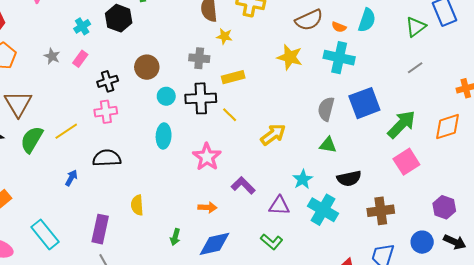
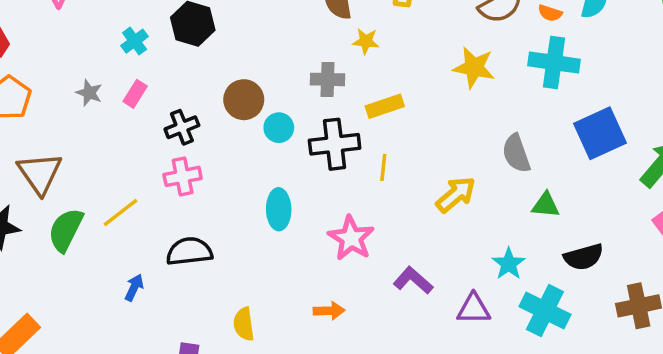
cyan circle: (166, 96) -> (279, 128), moved
gray semicircle: (326, 109) -> (516, 153), moved, turned -30
yellow line: (230, 115) -> (383, 167), turned 56
orange arrow: (207, 207) -> (329, 311), moved

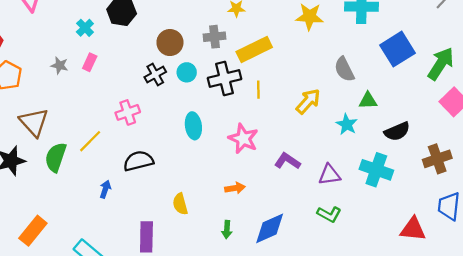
brown circle: (244, 100) -> (170, 43), moved
yellow rectangle: (385, 106) -> (254, 49), size x1.4
black cross: (182, 127) -> (155, 75), moved
cyan star: (509, 264) -> (347, 124), moved

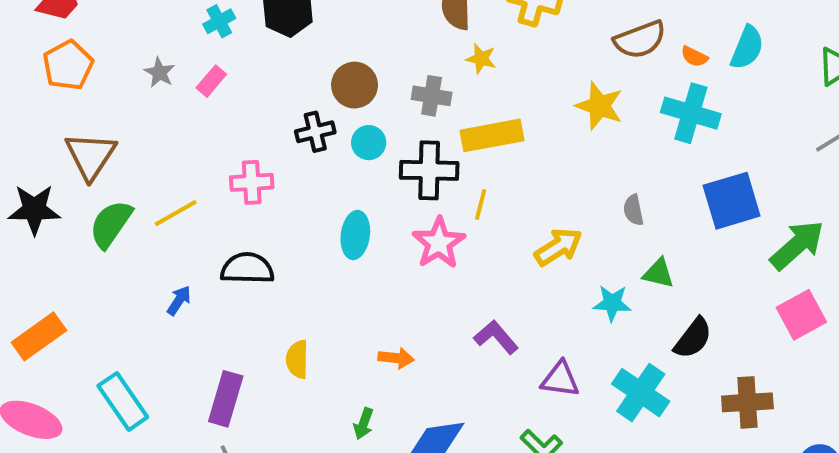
gray semicircle: (344, 69) -> (633, 210), size x0.7
cyan star: (347, 124) -> (612, 303), turned 30
black semicircle: (397, 131) -> (693, 338), turned -45
pink star: (243, 139) -> (439, 243), moved

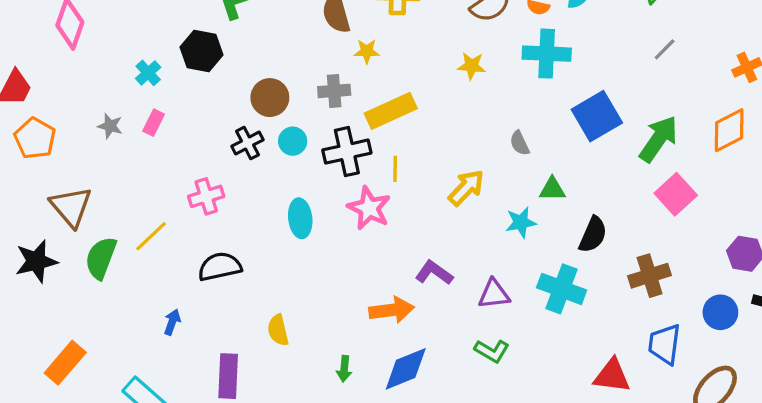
yellow star: (599, 106) -> (471, 66), size x0.7
blue arrow: (179, 300) -> (172, 322), moved
orange arrow: (396, 358) -> (391, 310), moved, size x1.5

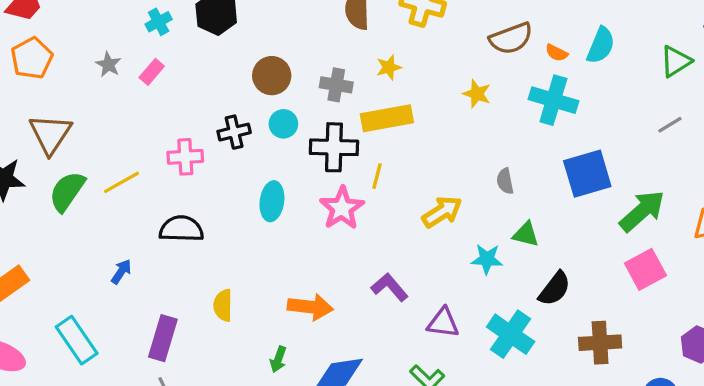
yellow star: (367, 51) -> (389, 67), moved, turned -30
black cross: (247, 143) -> (234, 132), moved
orange arrow: (391, 310) -> (310, 307), moved

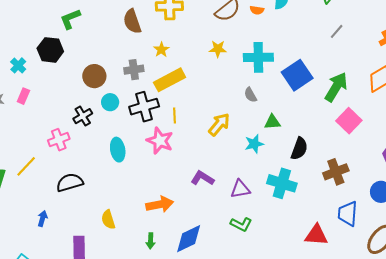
cyan cross: (553, 100) -> (258, 57), moved

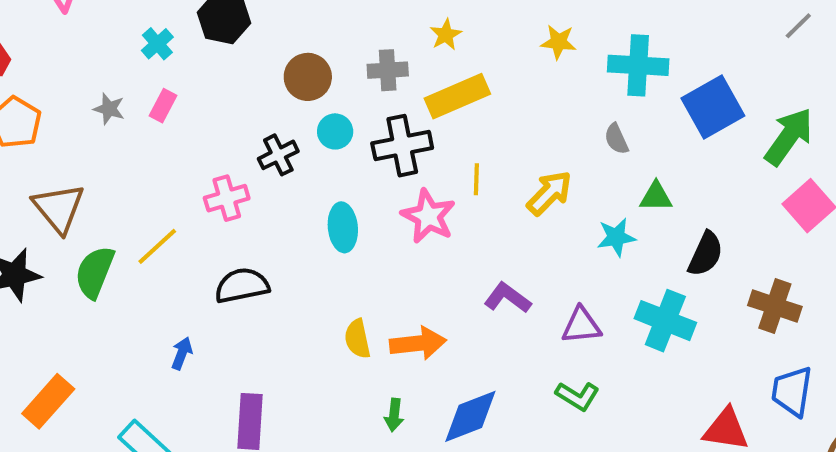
yellow line: (175, 115) -> (476, 179), moved
brown cross: (336, 172) -> (775, 306), turned 35
yellow semicircle: (108, 220) -> (357, 339), moved

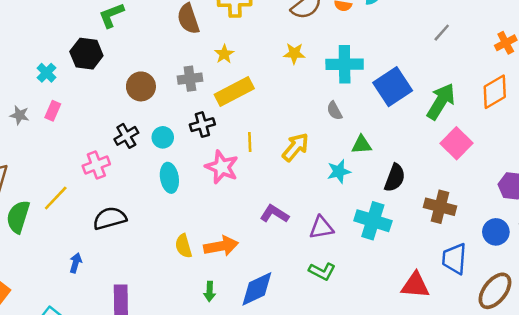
cyan circle: (335, 131) -> (163, 137), moved
black cross: (402, 146) -> (202, 125), size x0.7

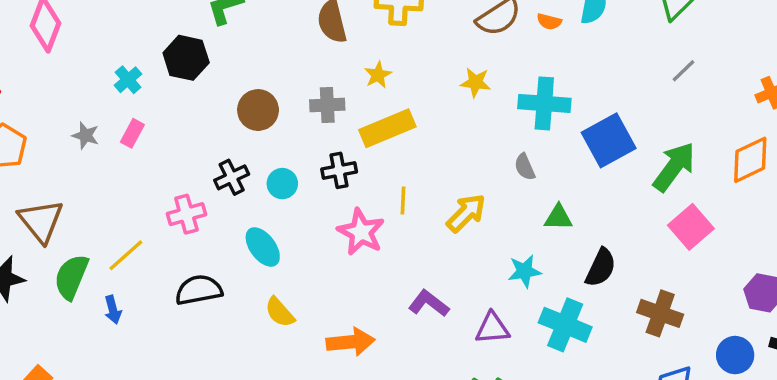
cyan star: (339, 171) -> (524, 271), moved
cyan ellipse: (169, 178) -> (263, 247), moved, turned -32
yellow semicircle: (184, 246) -> (280, 312), moved, turned -30
blue arrow: (76, 263) -> (113, 310), moved, turned 144

